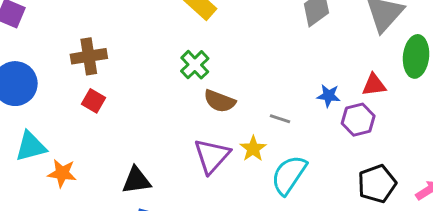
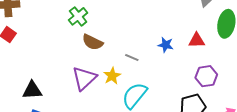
purple hexagon: (358, 120) -> (206, 76), moved

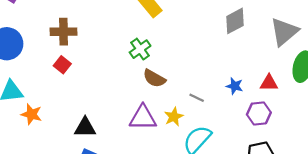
purple hexagon: (206, 76) -> (259, 113), moved
purple triangle: (84, 78) -> (143, 118), turned 40

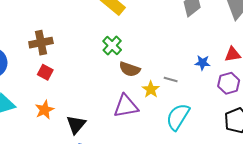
orange star: (31, 114) -> (45, 110), moved, turned -30
yellow star: (174, 117) -> (151, 89), moved
black triangle: (85, 127) -> (76, 124), turned -40

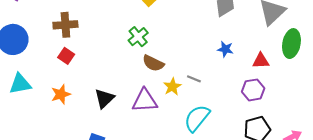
blue star: (202, 63) -> (225, 49), moved
black triangle: (76, 124) -> (104, 98), moved

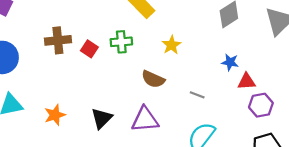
green cross: (138, 37) -> (121, 42), moved, turned 36
red square: (66, 56) -> (89, 49), moved
red triangle: (261, 61) -> (246, 81), moved
yellow star: (172, 87) -> (171, 45), moved

